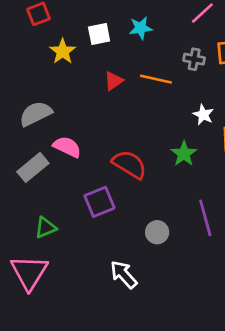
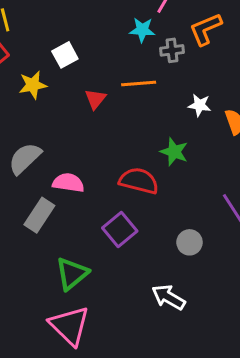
cyan star: (141, 28) -> (142, 30), moved, turned 30
yellow star: (63, 51) -> (33, 85), turned -30
green star: (184, 154) -> (174, 152), moved
green triangle: (45, 228) -> (72, 274), size x1.4

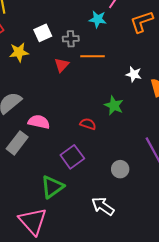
gray cross: (172, 50) -> (71, 39), moved
red semicircle: (139, 181) -> (88, 124), size x0.6
green triangle: (72, 274) -> (52, 187), moved

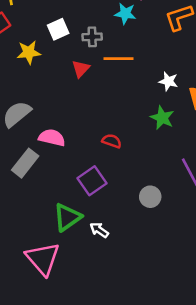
green star: (114, 105) -> (162, 118), moved
white arrow: (103, 206) -> (99, 230), moved, size x0.7

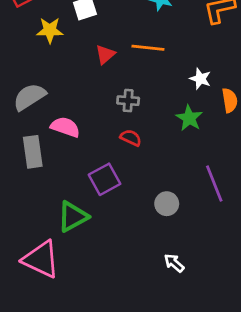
gray cross: (92, 37) -> (128, 101), moved
gray rectangle: (25, 163) -> (33, 152), turned -52
white arrow: (99, 230) -> (174, 263), moved
pink triangle: (43, 259) -> (41, 259), turned -30

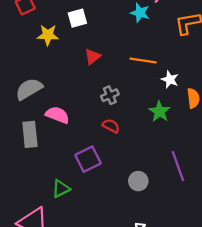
orange line: (148, 48) -> (143, 60), moved
gray cross: (128, 101) -> (110, 95), turned -30
green triangle: (73, 217) -> (61, 189), size x0.7

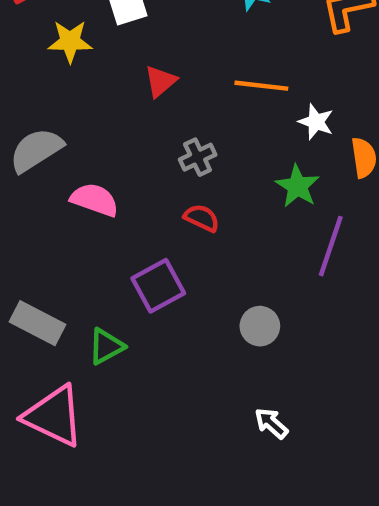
gray rectangle: (30, 134) -> (38, 323), moved, turned -55
purple line: (178, 166) -> (331, 246), moved, turned 40

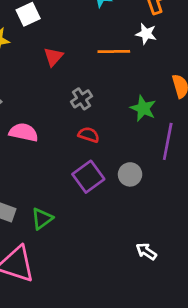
white star: (316, 122) -> (146, 34), moved
purple square: (158, 286) -> (88, 177), moved
gray circle: (260, 326) -> (130, 174), moved

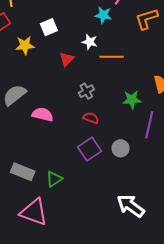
white star: (146, 34) -> (90, 42), moved
green star: (143, 108) -> (132, 100), turned -30
white arrow: (146, 251) -> (131, 206), size x1.8

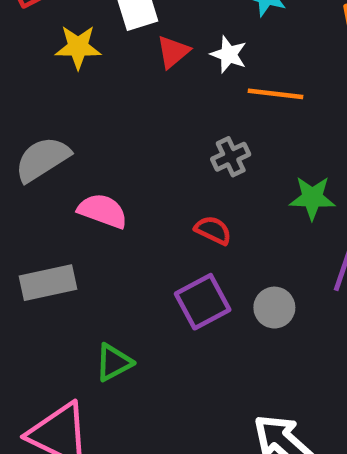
red triangle: (67, 59) -> (173, 52), moved
gray cross: (86, 91) -> (231, 157), moved
gray rectangle: (23, 172) -> (48, 283), moved, turned -40

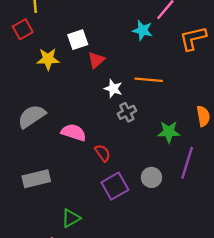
white star: (229, 54) -> (113, 89), moved
pink semicircle: (103, 211) -> (74, 132), moved
red semicircle: (213, 230) -> (103, 153), moved, turned 30
gray circle: (274, 308) -> (151, 177), moved

